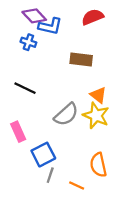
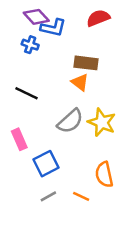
orange triangle: (98, 95) -> (80, 82), moved
gray line: (50, 175) -> (48, 196), moved, turned 42

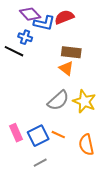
red semicircle: (98, 18) -> (64, 17), moved
black line: (27, 93) -> (14, 51), moved
pink rectangle: (19, 139) -> (16, 133), moved
orange line: (81, 196) -> (58, 135), moved

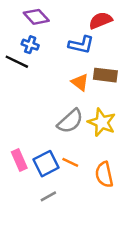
red semicircle: (64, 17) -> (101, 20), moved
blue L-shape: (44, 23) -> (81, 45), moved
brown rectangle: (71, 52) -> (105, 75), moved

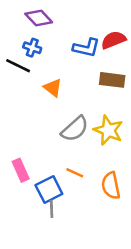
red semicircle: (101, 20) -> (113, 40), moved
orange triangle: (80, 82) -> (53, 88), moved
blue square: (46, 164) -> (49, 190), moved
gray line: (48, 196) -> (52, 209), turned -63

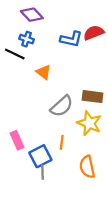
brown rectangle: (112, 80) -> (93, 97), moved
yellow star: (108, 130) -> (89, 123), moved
orange line: (75, 173) -> (62, 142), turned 72
orange semicircle: (111, 186) -> (87, 167), moved

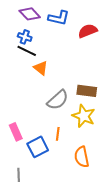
blue L-shape: (71, 39) -> (59, 18), moved
black line: (15, 54) -> (27, 51), moved
gray line: (42, 172) -> (19, 175), moved

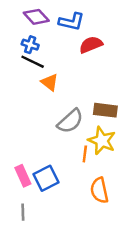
red semicircle: (88, 31) -> (91, 45), moved
pink rectangle: (16, 132) -> (23, 176), moved
orange line: (58, 134) -> (85, 154), moved

